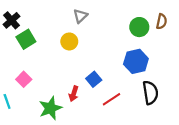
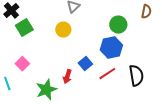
green circle: (139, 27) -> (118, 25), moved
blue hexagon: (136, 61) -> (111, 48), moved
red line: (111, 99) -> (107, 74), moved

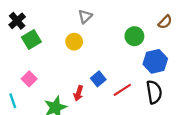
brown semicircle: (146, 12) -> (165, 22), turned 32
blue hexagon: (111, 48) -> (155, 61), moved

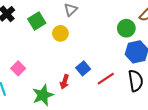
green circle: (134, 36) -> (126, 28), moved
green square: (31, 39) -> (37, 21), moved

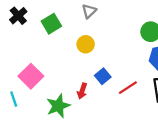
yellow circle: (60, 33) -> (86, 44), moved
pink square: (18, 68) -> (31, 76), size x1.5

